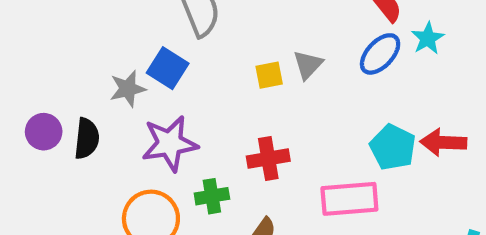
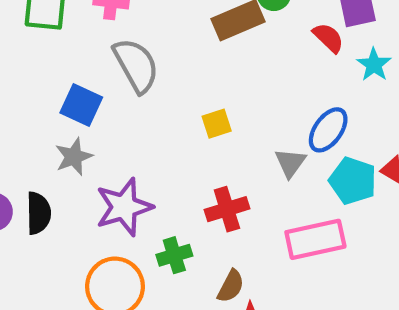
blue ellipse: (380, 54) -> (328, 130), moved
gray triangle: (308, 65) -> (290, 163), moved
blue square: (168, 68) -> (81, 105), moved

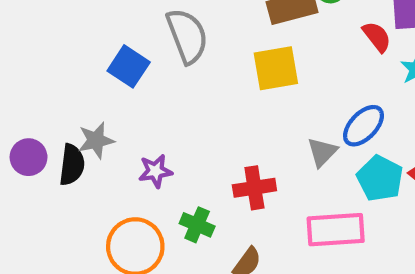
yellow square: (217, 124) -> (276, 68), moved, size x1.6
gray star: (74, 157) -> (96, 140), moved
purple star: (124, 207) -> (155, 171), size x0.6
green cross: (174, 255) -> (197, 225), turned 32

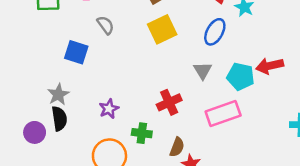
gray semicircle: (187, 36) -> (105, 25), size x0.6
blue ellipse: (363, 126) -> (215, 32), moved
gray star: (96, 140) -> (58, 94), moved
purple circle: (29, 157) -> (35, 132), moved

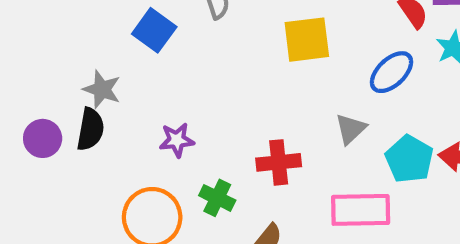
gray star: (58, 94) -> (102, 89), turned 30

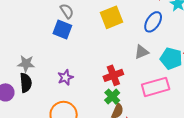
blue square: (154, 30) -> (62, 29), moved
gray triangle: (351, 129) -> (142, 52), turned 35
green cross: (217, 198) -> (112, 97), moved, turned 35

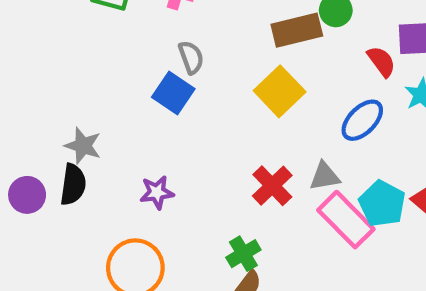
yellow square: (112, 17) -> (280, 91), turned -35
red cross: (113, 75) -> (272, 186), moved, turned -36
pink rectangle: (156, 87) -> (346, 220), moved, turned 48

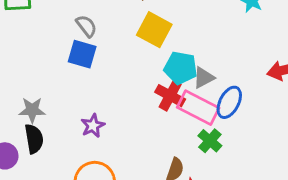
blue ellipse: (362, 120) -> (229, 102), moved
cyan pentagon: (382, 204) -> (181, 68), moved
pink rectangle: (346, 220) -> (198, 108), moved
green cross: (243, 254) -> (210, 141), moved

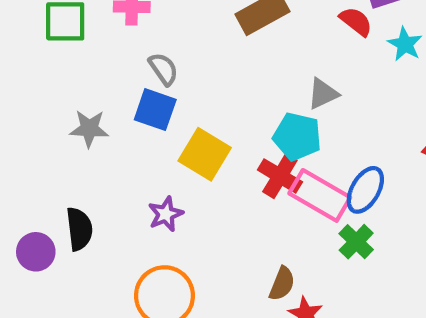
yellow square: (154, 30) -> (205, 154), moved
gray triangle: (204, 78) -> (323, 94), moved
gray star: (32, 110) -> (89, 129), moved
green cross: (210, 141) -> (356, 242), moved

